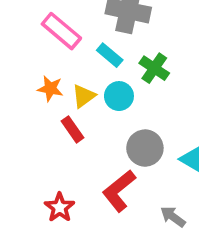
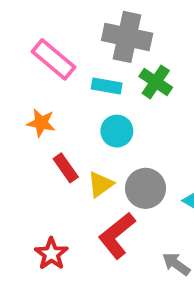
cyan rectangle: (110, 55) -> (107, 86), turned -30
green cross: (154, 68) -> (156, 82), moved
yellow triangle: (84, 96) -> (100, 184), moved

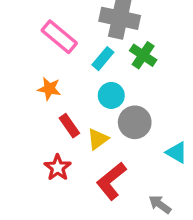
cyan rectangle: (107, 86) -> (103, 59), turned -60
gray circle: (145, 188) -> (135, 122), moved
red star: (51, 254) -> (58, 168), moved

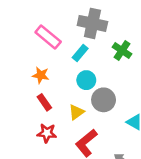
green cross: (143, 55) -> (122, 51), moved
red rectangle: (69, 126) -> (44, 102), moved
red star: (58, 168) -> (47, 133), turned -30

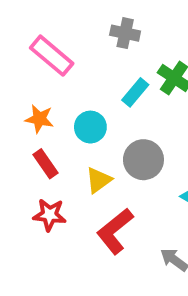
gray cross: (92, 23) -> (125, 33), size x0.6
cyan rectangle: (80, 53) -> (135, 92), moved
cyan circle: (86, 80) -> (90, 127), moved

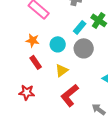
gray circle: (143, 160) -> (84, 48), moved
red star: (50, 215) -> (27, 92), moved

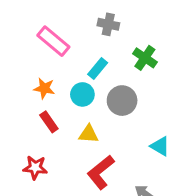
cyan rectangle: (80, 27) -> (98, 69), moved
yellow triangle: (62, 70) -> (89, 134), turned 40

